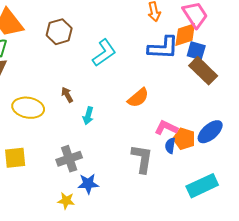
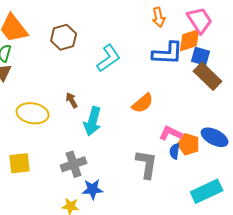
cyan arrow: (88, 116) -> (93, 121), size x1.6
blue ellipse: (210, 132) -> (215, 137), turned 68

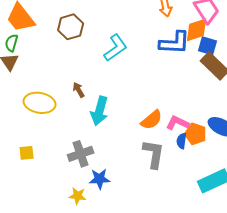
orange semicircle: (143, 103) -> (152, 120), moved
yellow square: (20, 163) -> (27, 153), size x0.7

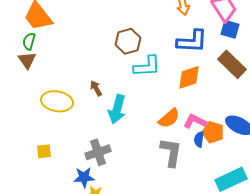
brown hexagon: (71, 27) -> (128, 41), moved
orange diamond: (197, 30) -> (189, 77), moved
blue square: (208, 46) -> (230, 29), moved
cyan L-shape: (116, 48) -> (147, 66), moved, turned 32
blue star: (100, 179) -> (84, 177), moved

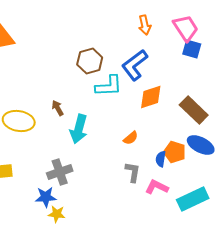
blue L-shape: (192, 41) -> (135, 65), moved, turned 140
brown rectangle: (232, 64) -> (194, 110), moved
orange semicircle: (169, 118) -> (131, 138), size x0.7
pink L-shape: (195, 121) -> (157, 187), moved
gray L-shape: (171, 152) -> (133, 172), size x0.7

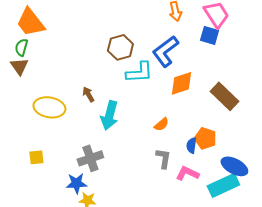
blue square: (192, 49) -> (209, 35), moved
blue ellipse: (201, 145) -> (234, 166), moved

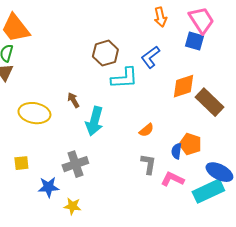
blue L-shape: (165, 51) -> (150, 57), size x0.7
orange diamond: (181, 83) -> (183, 86), moved
blue star: (76, 183) -> (48, 187), moved

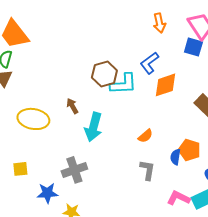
brown hexagon: (105, 53) -> (104, 74), moved
orange diamond: (183, 86) -> (165, 85), moved
pink L-shape: (172, 179) -> (178, 198), moved

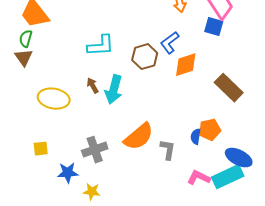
brown hexagon: (104, 74) -> (145, 57), moved
cyan L-shape: (123, 84) -> (101, 46), moved
cyan arrow: (93, 127) -> (114, 90), moved
orange semicircle: (145, 136) -> (139, 137), moved, size x2.0
orange pentagon: (189, 150) -> (210, 130), turned -30

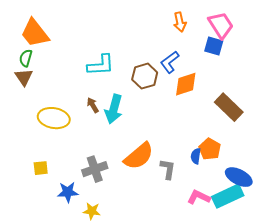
orange pentagon: (210, 130) -> (210, 149), turned -30

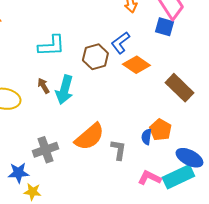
orange diamond: (186, 84) -> (136, 65), turned 52
yellow star: (92, 211) -> (32, 192), moved

